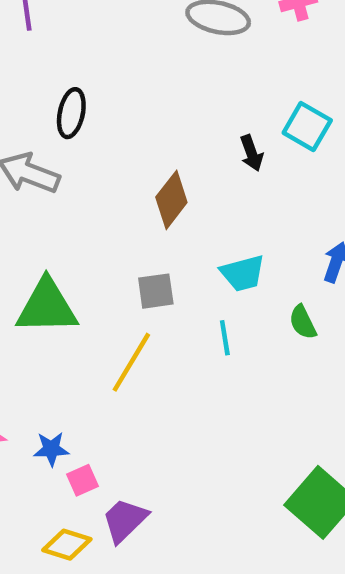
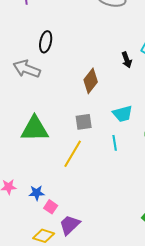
pink square: (82, 480) -> (51, 207), turned -32

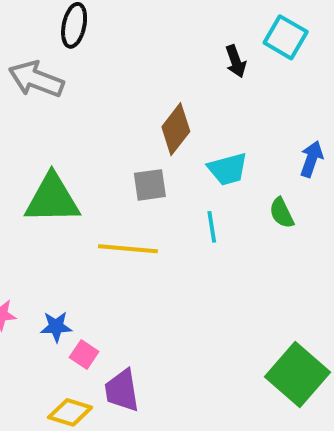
brown diamond: (91, 81) -> (176, 129), moved
yellow line: (73, 154) -> (128, 249), turned 64
purple trapezoid: (70, 225) -> (122, 390), turned -55

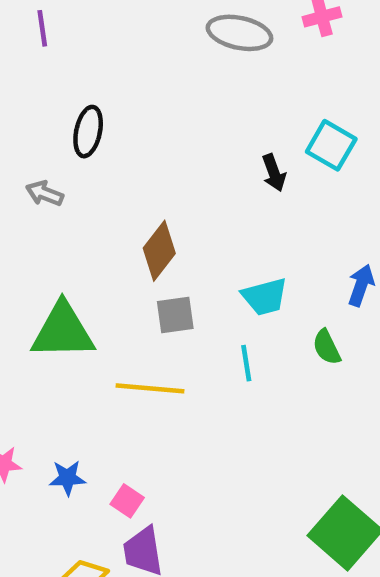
gray arrow: (36, 79) -> (45, 193), size x0.6
brown diamond: (176, 129) -> (159, 251), moved
pink square: (84, 355) -> (127, 501), moved

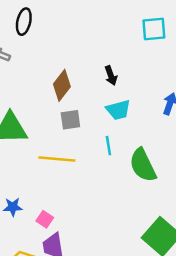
cyan square: (331, 145) -> (154, 29), turned -35
black arrow: (274, 173) -> (111, 76), moved
green semicircle: (327, 347) -> (143, 165), moved, size x1.8

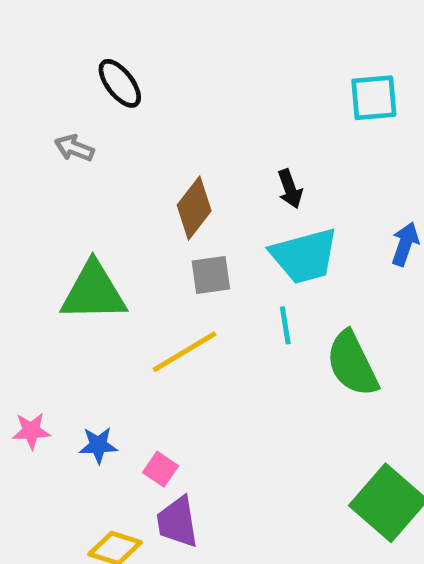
black ellipse: (24, 22) -> (120, 83), turned -50
cyan trapezoid: (118, 110) -> (304, 256), size x1.4
yellow line: (57, 159) -> (185, 352), turned -36

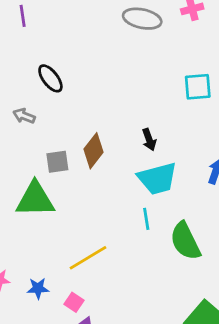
gray square: (211, 275) -> (57, 162), moved
yellow line: (185, 352) -> (88, 258), moved

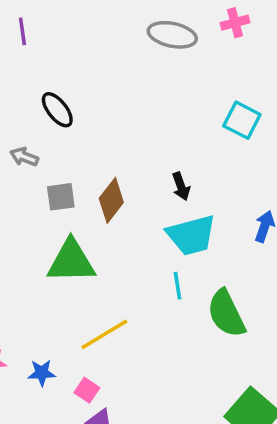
cyan square: (198, 87) -> (242, 120), turned 32
gray square: (57, 162) -> (61, 197), moved
green triangle: (35, 199) -> (71, 261), moved

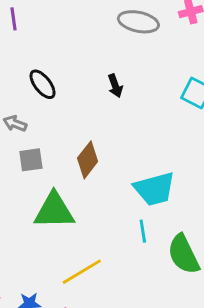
black arrow: (181, 186) -> (115, 86), moved
gray square: (61, 197) -> (31, 160), moved

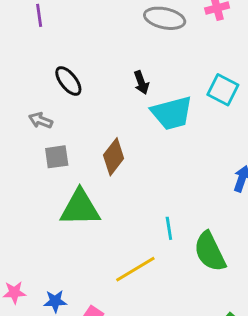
cyan trapezoid: (154, 189) -> (172, 113), moved
yellow line: (82, 272) -> (135, 269), moved

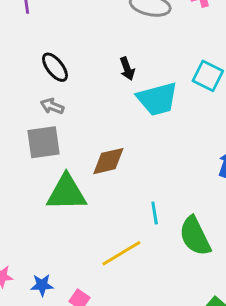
gray arrow: (41, 120) -> (52, 106), moved
gray square: (57, 157) -> (43, 142), size x1.4
brown diamond: (114, 157) -> (108, 161), moved, turned 39

